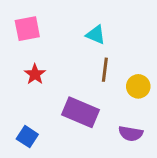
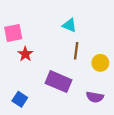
pink square: (27, 29) -> (13, 33), moved

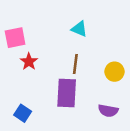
brown line: (76, 51) -> (75, 64), moved
purple rectangle: (58, 82) -> (67, 93), turned 70

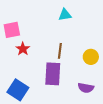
cyan triangle: (79, 29) -> (65, 15), moved, turned -32
blue square: (23, 113) -> (18, 90), size x1.5

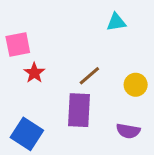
cyan triangle: (65, 15) -> (116, 22), moved
brown line: (60, 51) -> (89, 76), turned 42

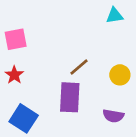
cyan triangle: (116, 22) -> (115, 16), moved
red star: (34, 73) -> (14, 75), moved

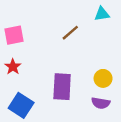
brown line: (79, 67) -> (70, 33), moved
yellow circle: (120, 75) -> (103, 78), moved

